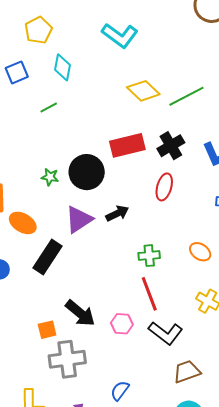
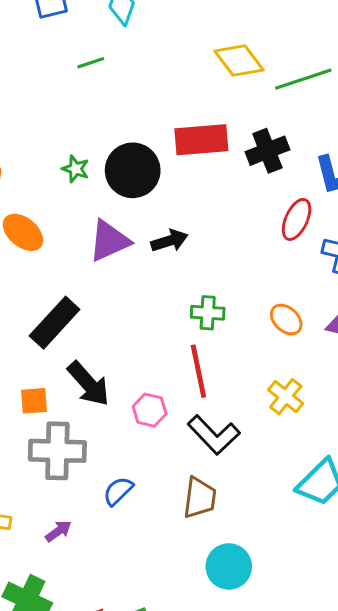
red ellipse: (164, 187) -> (297, 219), moved
black rectangle: (47, 257) -> (55, 323), moved
brown trapezoid: (187, 372) -> (200, 498), moved, turned 108
blue semicircle: (120, 391) -> (118, 491), moved

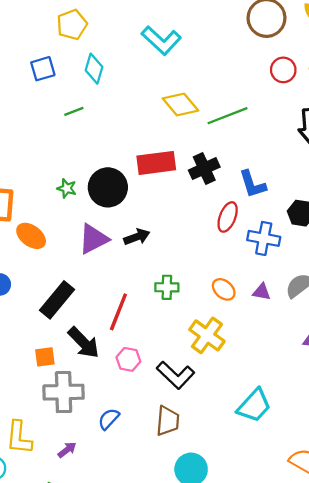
red line: (198, 371) -> (118, 312), moved, turned 36
yellow cross: (286, 397) -> (207, 335), moved, size x1.4

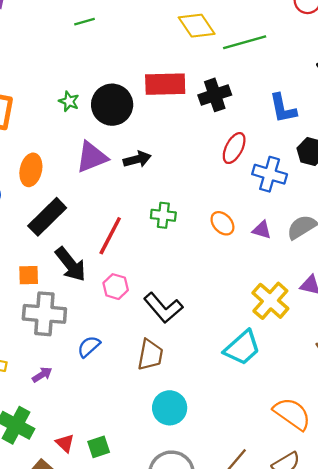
blue L-shape: (252, 184) -> (283, 108), moved
orange ellipse: (31, 236) -> (31, 170), moved, turned 60
yellow cross: (207, 335) -> (270, 301), moved

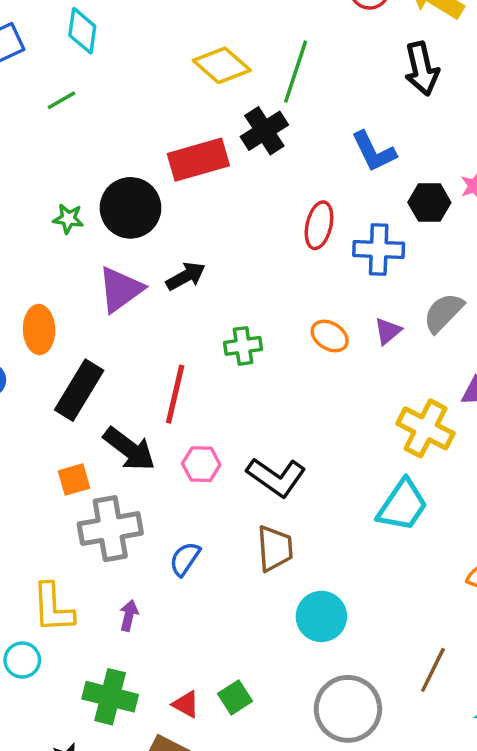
green line: (245, 42) -> (296, 72), turned -42
black cross: (215, 95) -> (264, 131), moved
purple triangle: (262, 230) -> (388, 331), turned -42
purple arrow: (42, 375) -> (129, 615), turned -30

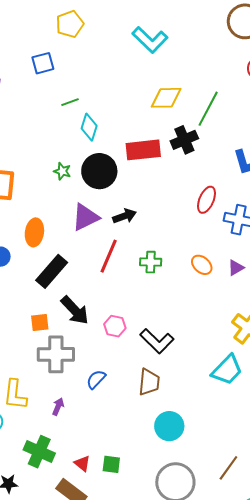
cyan diamond: (82, 31) -> (89, 127), moved
yellow diamond: (222, 65) -> (166, 98), turned -52
red line: (175, 394) -> (109, 256), moved
green square: (235, 697) -> (111, 464), turned 30

